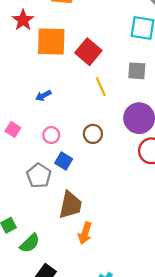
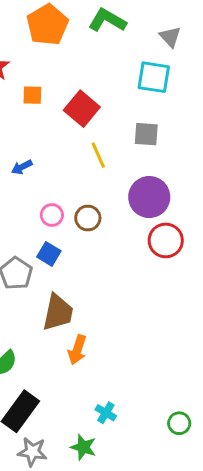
orange square: (51, 42) -> (32, 95), size x0.5
pink circle: (51, 135) -> (52, 215), moved

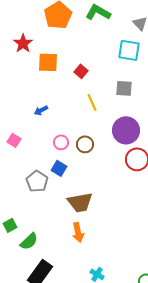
orange square: (32, 95) -> (48, 62), size x1.5
red square: (82, 109) -> (81, 71), size x0.6
brown trapezoid: (58, 312) -> (80, 202), moved, turned 68
orange arrow: (77, 350) -> (78, 232), turned -30

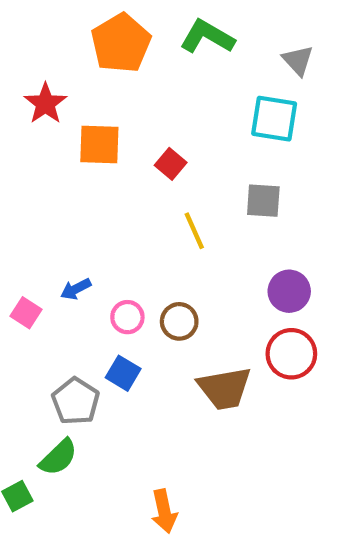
blue arrow: (41, 110) -> (76, 289), moved
purple circle: (126, 130) -> (289, 291), moved, size x0.7
brown trapezoid: (80, 202) -> (224, 388), moved
green semicircle: (29, 241) -> (58, 457), moved

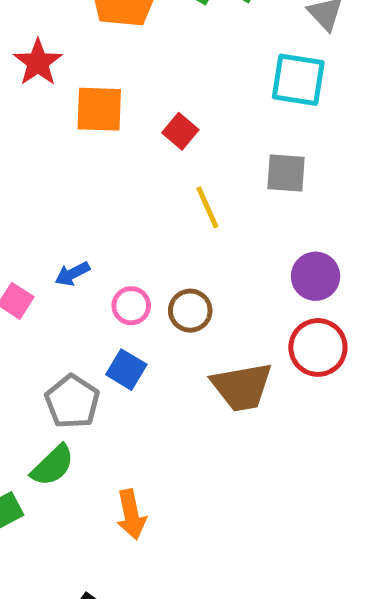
orange arrow: (164, 511) -> (131, 515), moved

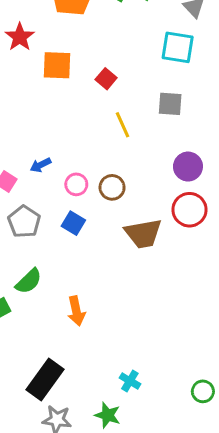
gray pentagon: (72, 402) -> (24, 222), moved

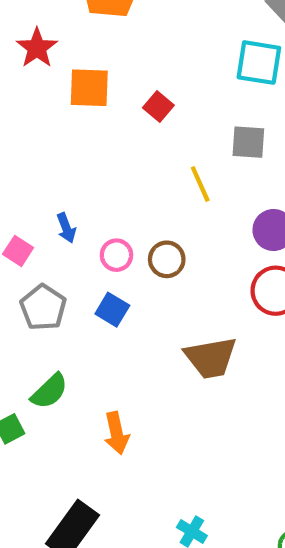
yellow line: (122, 125) -> (200, 184), moved
blue arrow: (41, 165) -> (66, 228), turned -84
brown trapezoid: (143, 234) -> (211, 358), moved

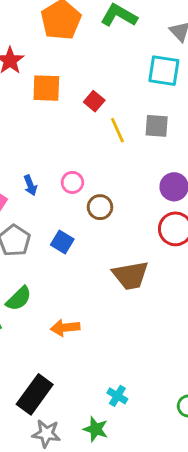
yellow line: (200, 184) -> (117, 130), moved
pink circle: (116, 255) -> (72, 182), moved
orange arrow: (116, 433) -> (65, 328), turned 96

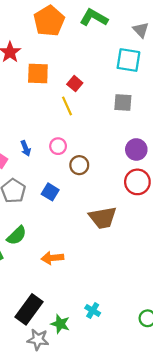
yellow line: (117, 130) -> (67, 106), moved
green star: (96, 429) -> (60, 324), moved

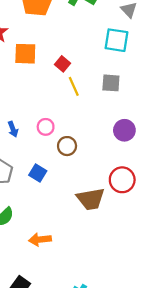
yellow line: (67, 106) -> (74, 86), moved
red circle: (137, 182) -> (122, 180), moved

